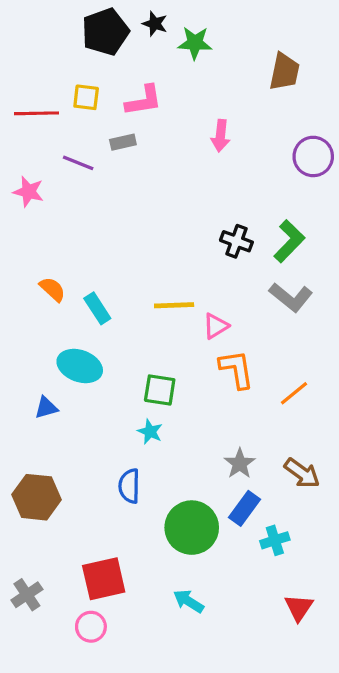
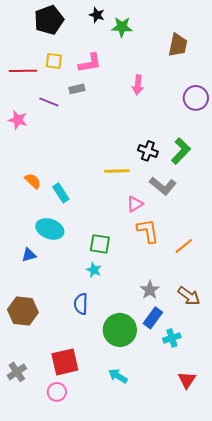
black pentagon: (105, 32) -> (49, 20), moved
gray L-shape: (291, 297) -> (163, 186), moved
yellow line: (174, 305) -> (117, 171), moved

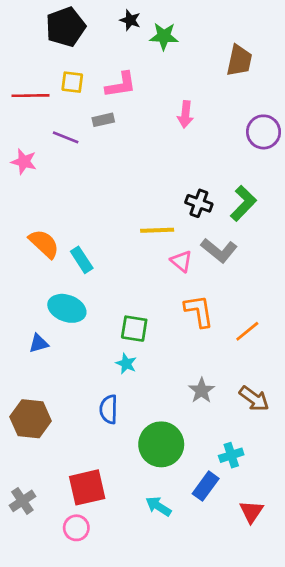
orange semicircle: (33, 181) -> (44, 244), size x1.4
pink triangle: (135, 204) -> (181, 261), moved, turned -48
blue rectangle: (153, 318) -> (206, 486), moved

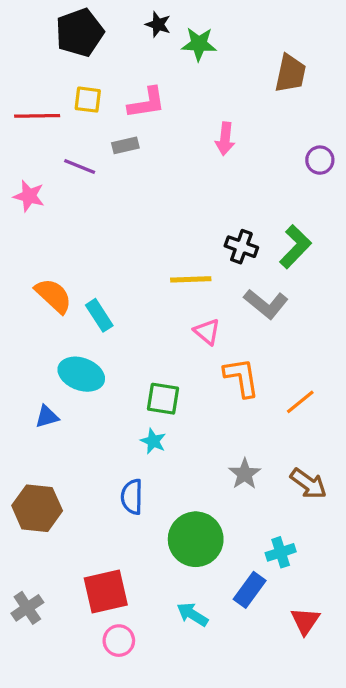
purple circle: (264, 132) -> (320, 160), size x0.7
pink triangle: (181, 261) -> (207, 332), moved
pink circle: (76, 528) -> (119, 641), moved

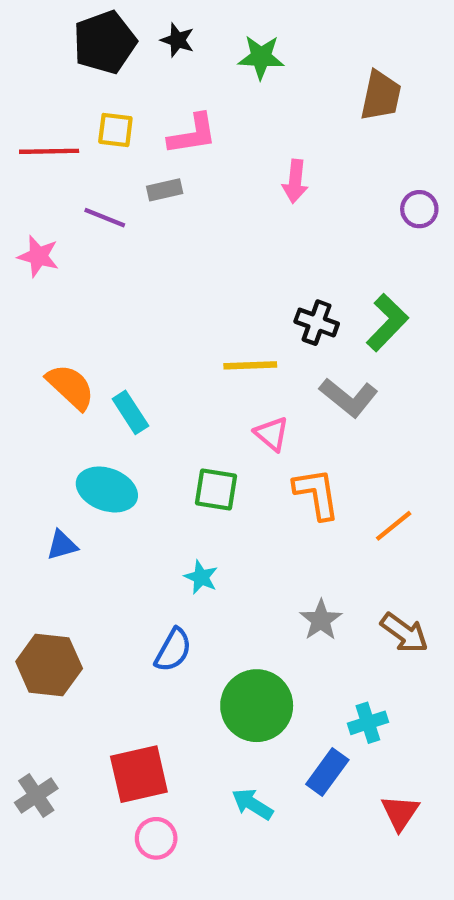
black star: (158, 24) -> (177, 40), moved
green square: (163, 399) -> (216, 489), moved
blue semicircle: (132, 497) -> (173, 650), turned -152

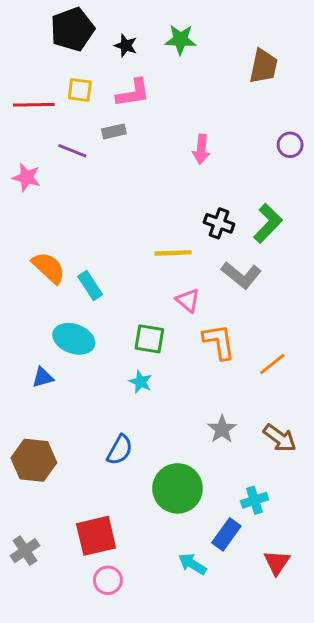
black star: (177, 40) -> (126, 46), moved
pink arrow: (295, 181) -> (201, 149), moved
cyan star: (201, 577) -> (141, 382), moved
cyan arrow: (252, 804) -> (192, 564), moved

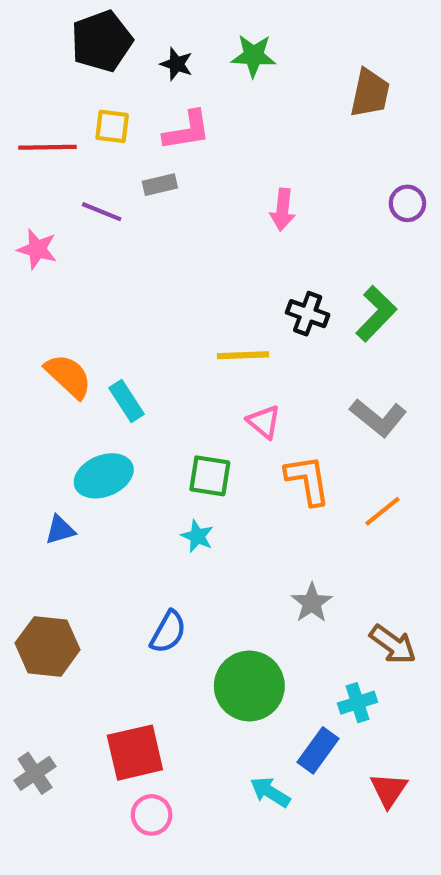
gray L-shape: (241, 275) -> (378, 418), moved
cyan ellipse: (74, 339) -> (104, 476), turned -42
brown arrow: (280, 438) -> (393, 644), moved

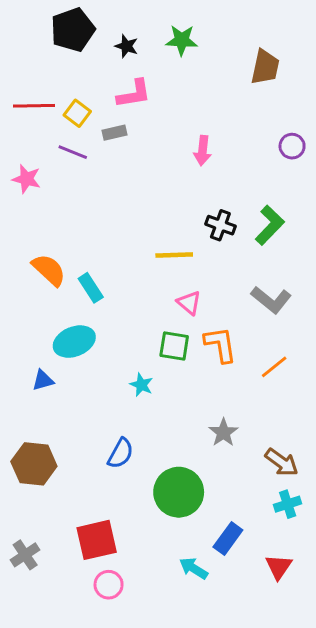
yellow square: (112, 126) -> (77, 113), moved, turned 30
green square: (210, 476) -> (174, 346), moved
cyan cross: (358, 703) -> (288, 504), moved

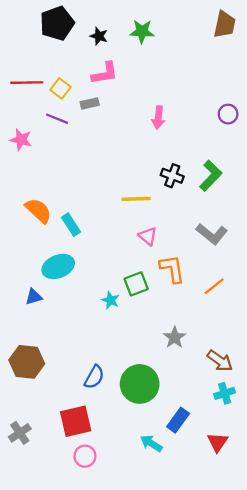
brown trapezoid: (265, 67) -> (225, 24), moved
green square: (174, 346) -> (136, 284), moved, turned -30
blue semicircle: (120, 453) -> (94, 377), moved

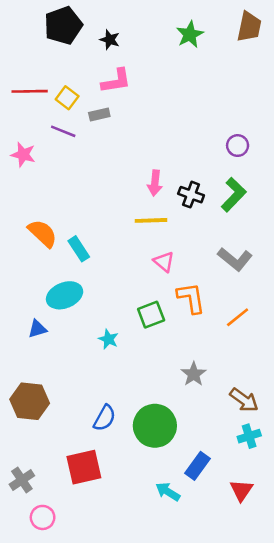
green star: (142, 31) -> (190, 34), moved, turned -30
purple circle: (228, 114) -> (238, 146), moved
pink arrow: (158, 118) -> (155, 183), moved
cyan star: (111, 300) -> (108, 339), moved
pink circle: (85, 456) -> (43, 517), moved

